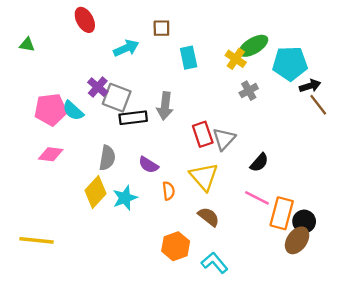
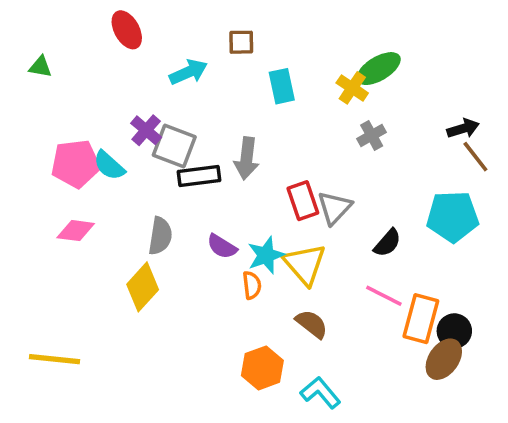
cyan pentagon: (290, 64) -> (453, 217), moved
cyan star: (125, 198) -> (266, 255), moved

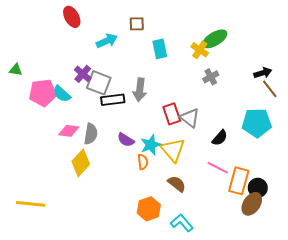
green triangle: (40, 67) -> (16, 70), moved
gray triangle: (335, 208) -> (190, 118), turned -35
pink diamond: (76, 231) -> (69, 131), moved

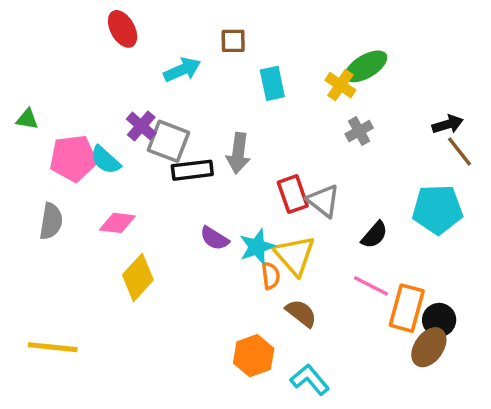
gray semicircle: (91, 134) -> (51, 221), moved
orange semicircle: (143, 162) -> (271, 276), moved

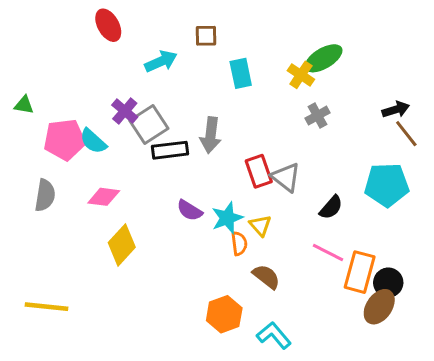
gray square: (168, 141) -> (149, 125), turned 36
yellow triangle: (294, 255) -> (260, 225), size x0.6

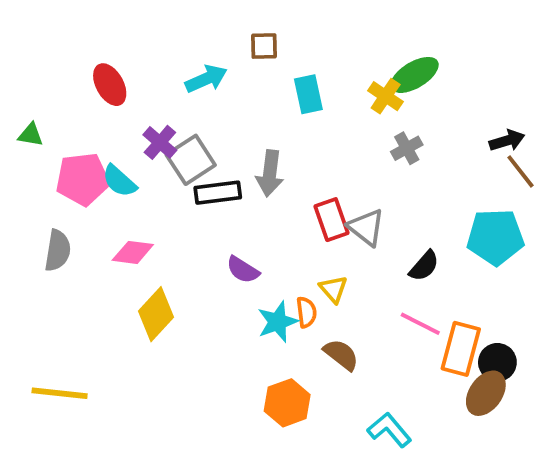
red ellipse: (108, 25) -> (110, 85), moved
cyan star: (227, 218) -> (278, 322), moved
cyan L-shape: (274, 335) -> (389, 430), moved

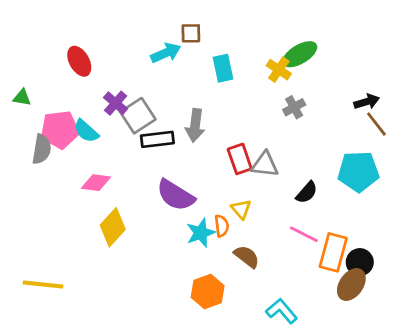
cyan arrow: (206, 79) -> (166, 53), moved
gray triangle: (366, 227) -> (265, 164), turned -32
gray semicircle: (58, 250) -> (42, 149), moved
purple semicircle: (243, 270) -> (176, 195), size x1.6

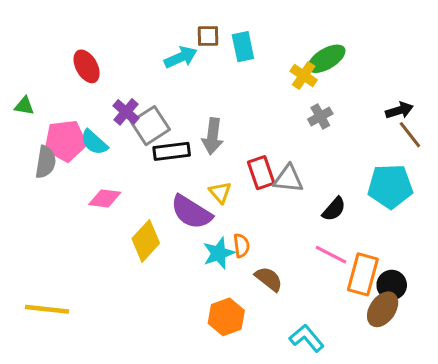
cyan rectangle: (223, 68) -> (243, 47), moved
yellow triangle: (241, 209) -> (220, 192), moved
yellow diamond: (113, 227) -> (146, 241), moved

